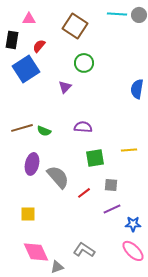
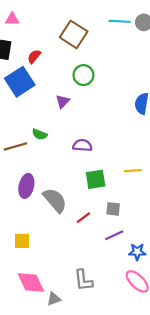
pink triangle: (29, 19) -> (12, 19), moved
green semicircle: (44, 131) -> (40, 134), moved
gray L-shape: (84, 250) -> (83, 280), turned -130

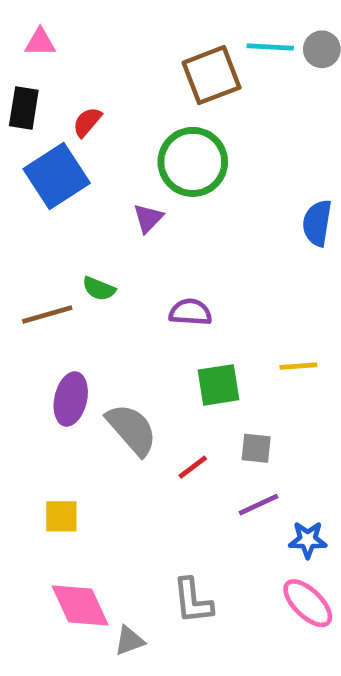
brown square: (74, 34) -> (212, 75), moved, turned 36
green circle: (83, 75) -> (193, 162), size x1.5

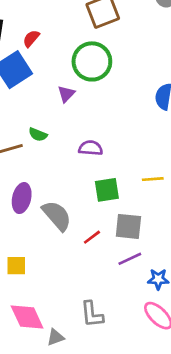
gray square: (256, 448) -> (128, 226), size x1.5

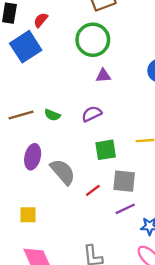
purple triangle: (66, 94) -> (103, 76), moved, turned 42
green semicircle: (38, 134) -> (52, 115), moved
purple semicircle: (91, 148) -> (92, 114), turned -30

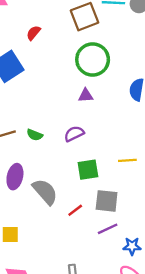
red semicircle: (41, 20) -> (33, 33), moved
green circle: (93, 40) -> (93, 60), moved

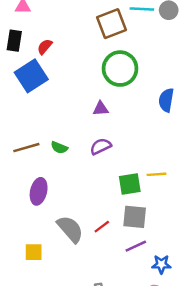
red semicircle: (33, 33) -> (45, 47), moved
purple triangle: (86, 95) -> (101, 109), moved
green square: (88, 170) -> (130, 184), moved
gray semicircle: (45, 192) -> (70, 229), moved

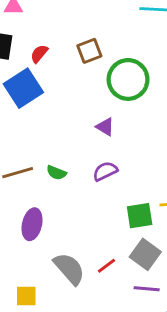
brown square: (112, 24) -> (89, 51), moved, size x0.7
purple triangle: (101, 109) -> (105, 127), turned 35
gray square: (135, 217) -> (145, 254), turned 30
purple line: (136, 246) -> (147, 289), turned 30

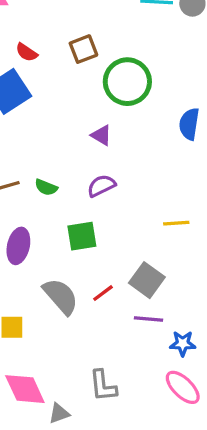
red semicircle: (39, 54) -> (27, 52), turned -96
green square: (140, 216) -> (82, 236), moved

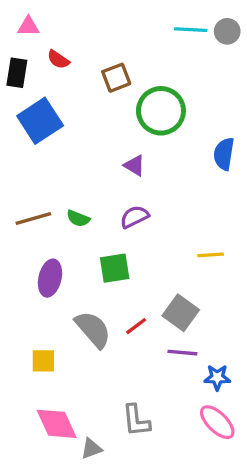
red semicircle: (27, 52) -> (58, 59), moved

